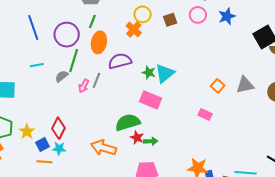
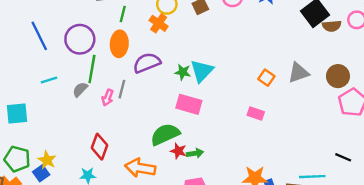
green line: (92, 21) -> (123, 14), moved
red diamond: (58, 128) -> (100, 147), moved
blue square: (42, 144) -> (41, 173), moved

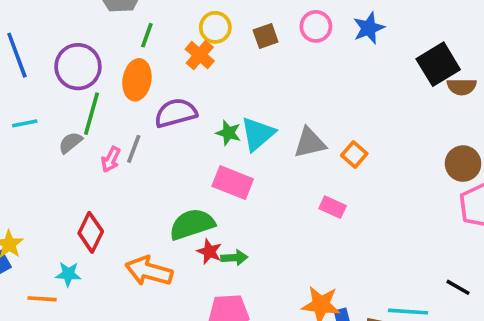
gray triangle: (299, 73) -> (310, 143), moved

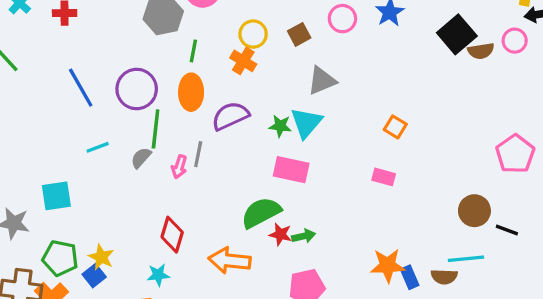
gray triangle: (310, 143) -> (322, 81), moved
brown circle: (463, 164) -> (474, 211), moved

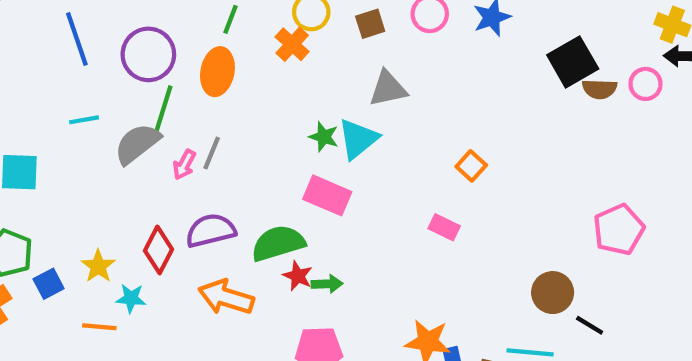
purple semicircle: (230, 116) -> (211, 231), moved
gray semicircle: (141, 158) -> (137, 144), size x1.6
yellow star: (101, 257) -> (98, 266), moved

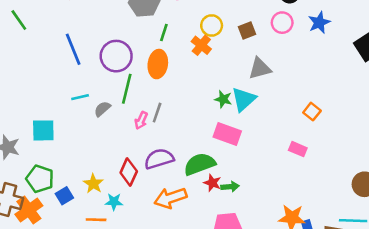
gray semicircle: (137, 144) -> (102, 109), moved, size x0.6
orange arrow: (226, 297) -> (170, 198), turned -32

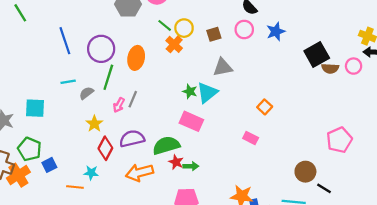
green line: (164, 32) -> (165, 25), moved, turned -72
yellow star: (93, 184) -> (94, 124), moved

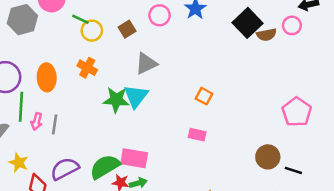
green line: (165, 25) -> (80, 19), moved
orange cross: (174, 44) -> (87, 68), moved
green star: (190, 91) -> (116, 100), size x1.5
pink arrow: (119, 105) -> (37, 121), moved
pink rectangle: (191, 121) -> (134, 158), moved

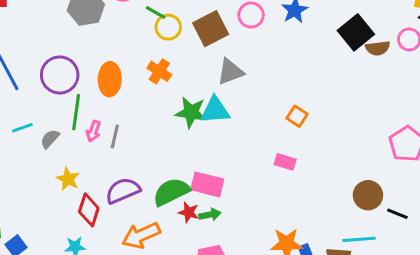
brown square: (127, 29) -> (211, 29), size x1.6
cyan triangle: (136, 96) -> (215, 110), turned 44

